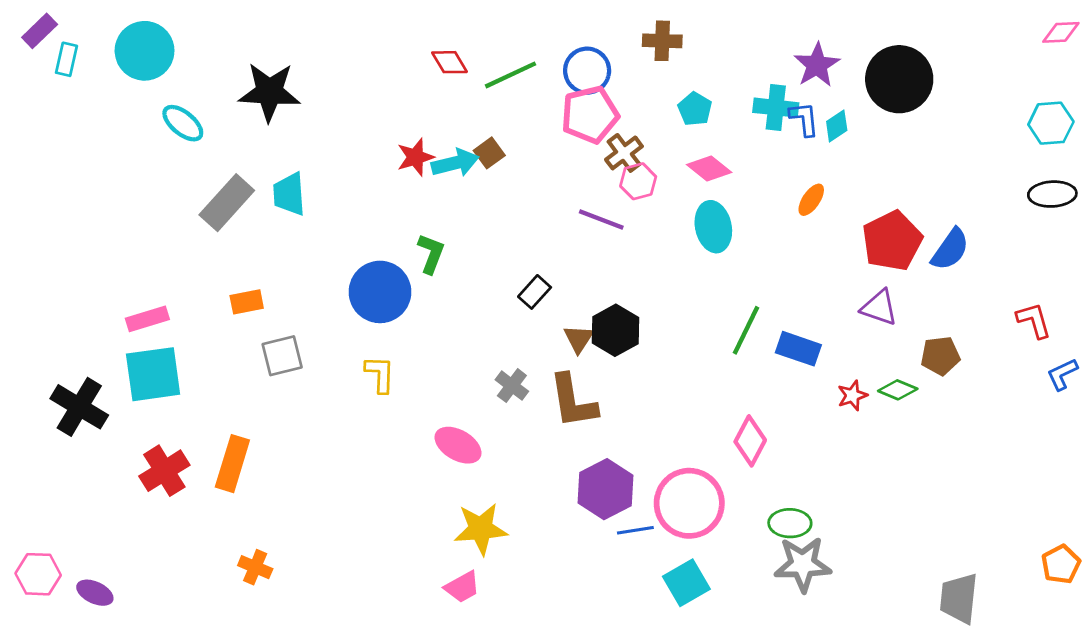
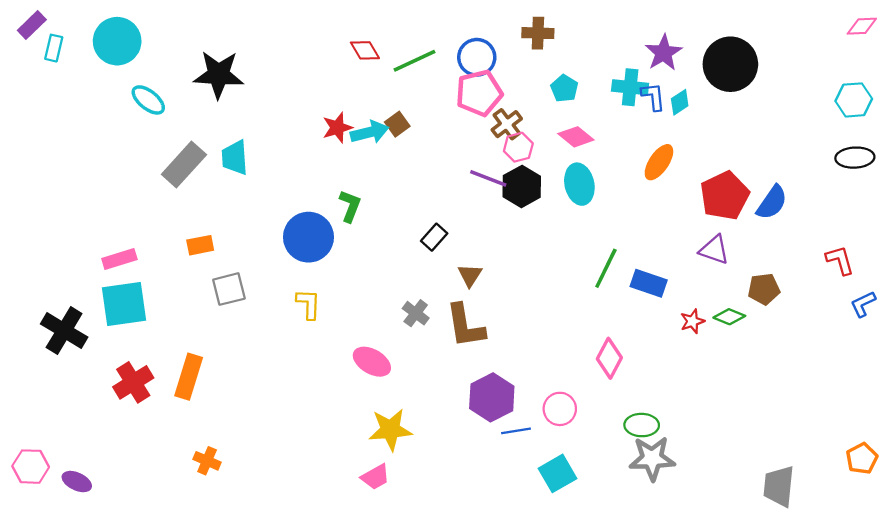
orange ellipse: (811, 200) -> (659, 162), size x1.4
black hexagon: (615, 330) -> (522, 186), moved
pink circle: (689, 503) -> (560, 409), size x0.6

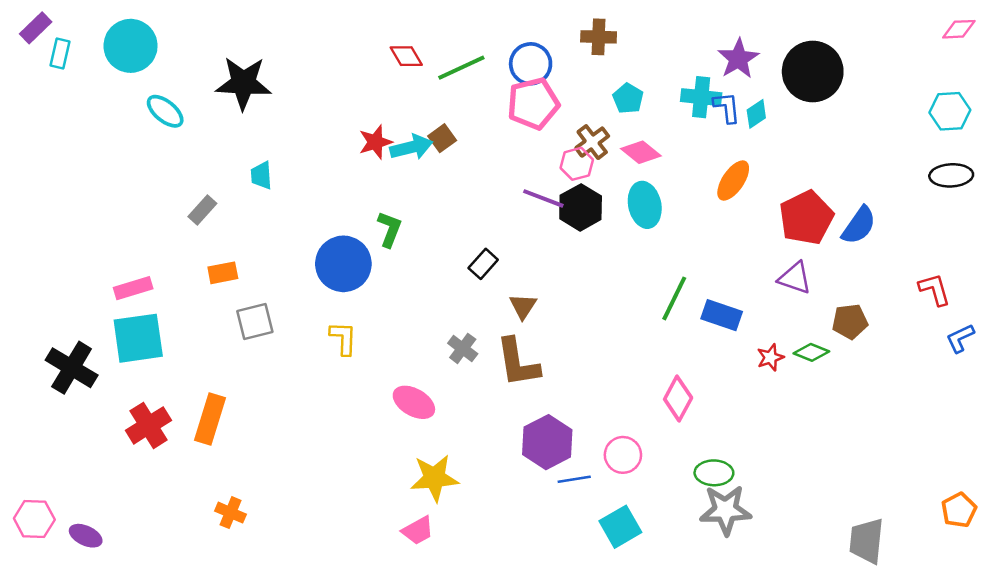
brown cross: (507, 124) -> (592, 142), moved
cyan trapezoid: (235, 158) -> (261, 175), size x0.7
gray rectangle: (184, 165) -> (202, 210), moved, size x0.6

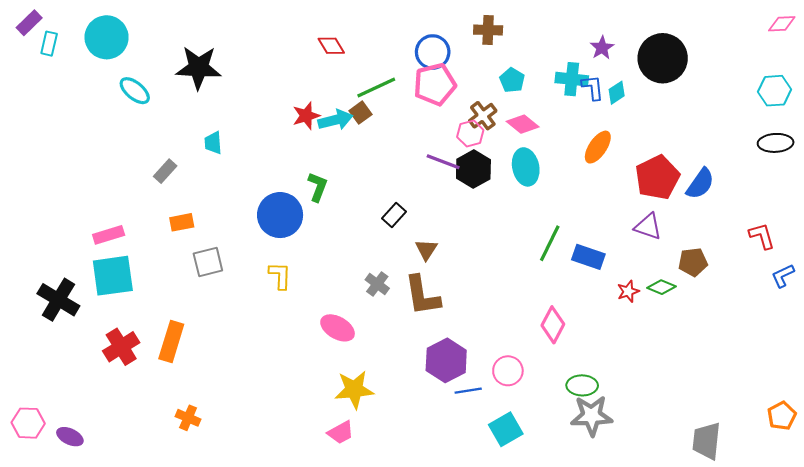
purple star: (738, 59) -> (602, 48), size x0.7
green line: (461, 68) -> (376, 88), moved

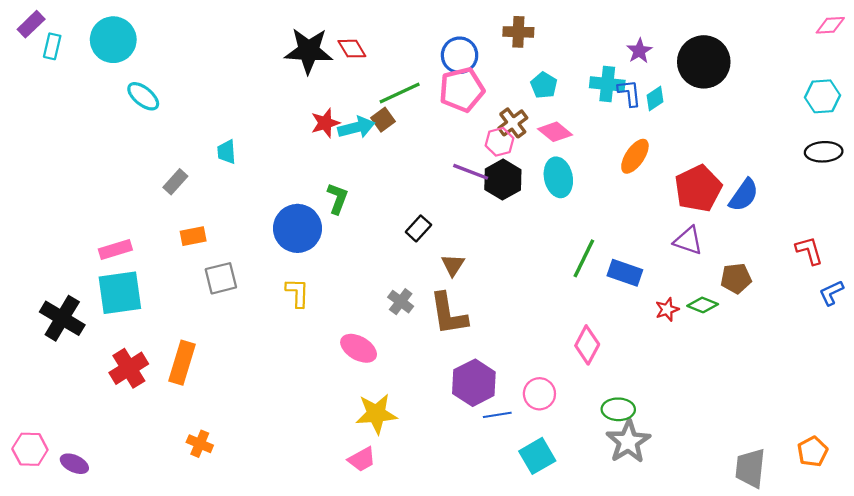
black star: (199, 68) -> (309, 51), moved
gray star: (592, 416) -> (628, 442), turned -30
orange pentagon: (782, 416) -> (813, 451), moved

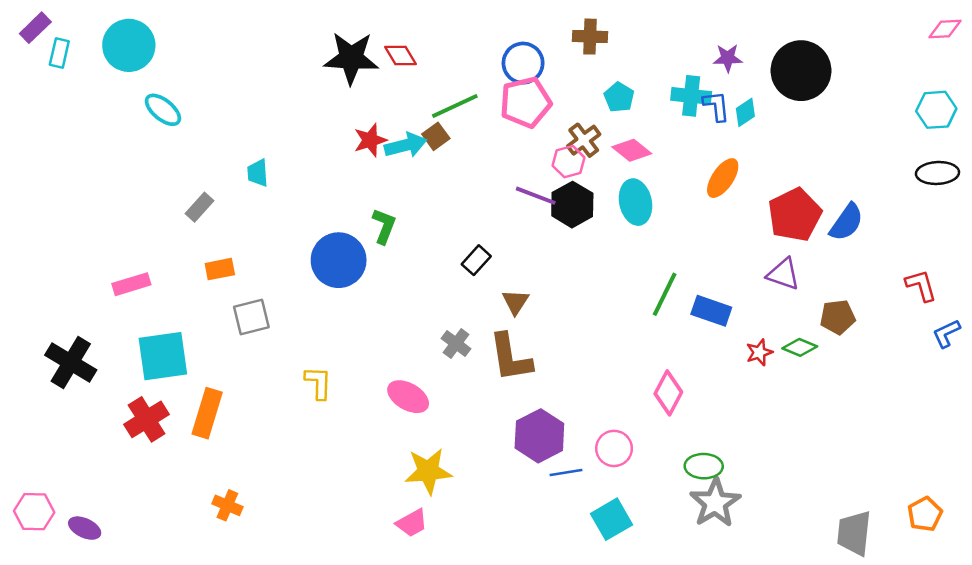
purple star: (639, 51) -> (728, 58), turned 30
cyan square: (120, 293) -> (163, 356), moved
yellow L-shape: (297, 293) -> (318, 383), moved

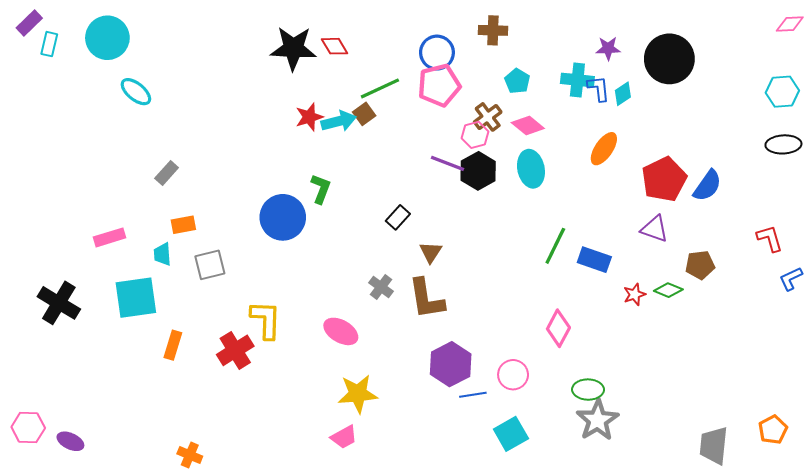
cyan trapezoid: (258, 173) -> (162, 254), moved
yellow L-shape: (318, 383) -> (266, 320), size x1.4
orange rectangle: (207, 413) -> (173, 345), size x0.7
red cross: (147, 419) -> (235, 350), moved
orange cross: (227, 505) -> (190, 455), moved

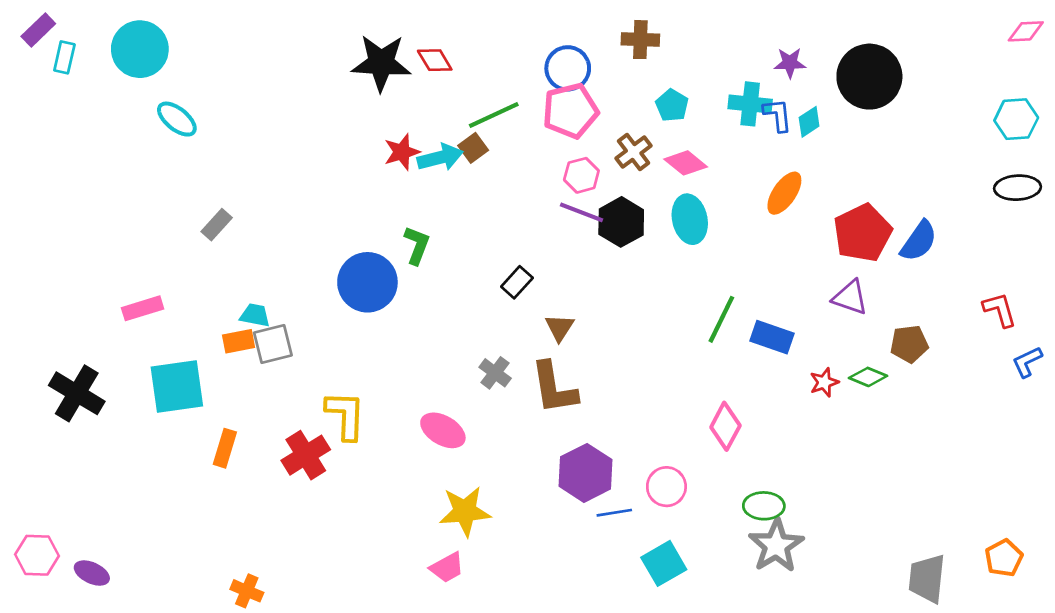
pink hexagon: (475, 135) -> (581, 175), moved
orange rectangle: (183, 225) -> (239, 341), moved
cyan trapezoid: (162, 254) -> (255, 315), moved, turned 105

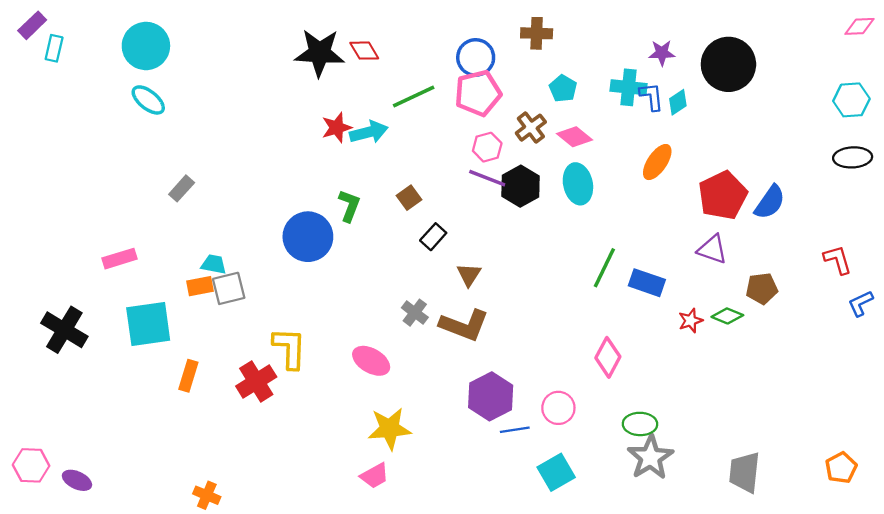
cyan circle: (140, 49) -> (146, 46), moved
brown square: (473, 148) -> (409, 198), moved
brown L-shape: (554, 388) -> (464, 325), turned -60
gray trapezoid: (927, 578) -> (745, 472), moved

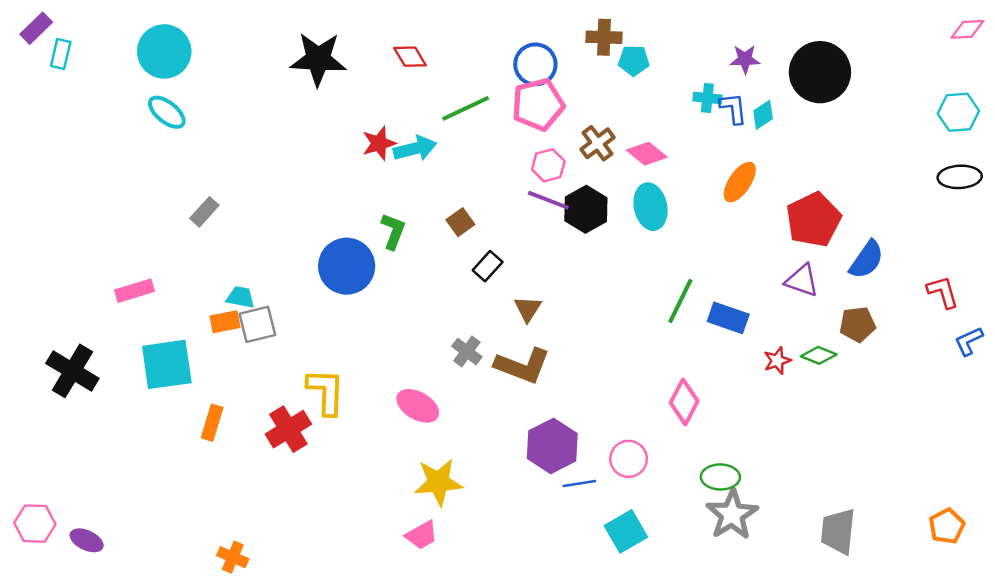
black star: (319, 53) -> (318, 59), moved
cyan cross: (629, 87) -> (707, 98), size x0.7
cyan pentagon: (563, 88) -> (634, 60), moved, turned -30
blue semicircle: (770, 202) -> (867, 260), moved

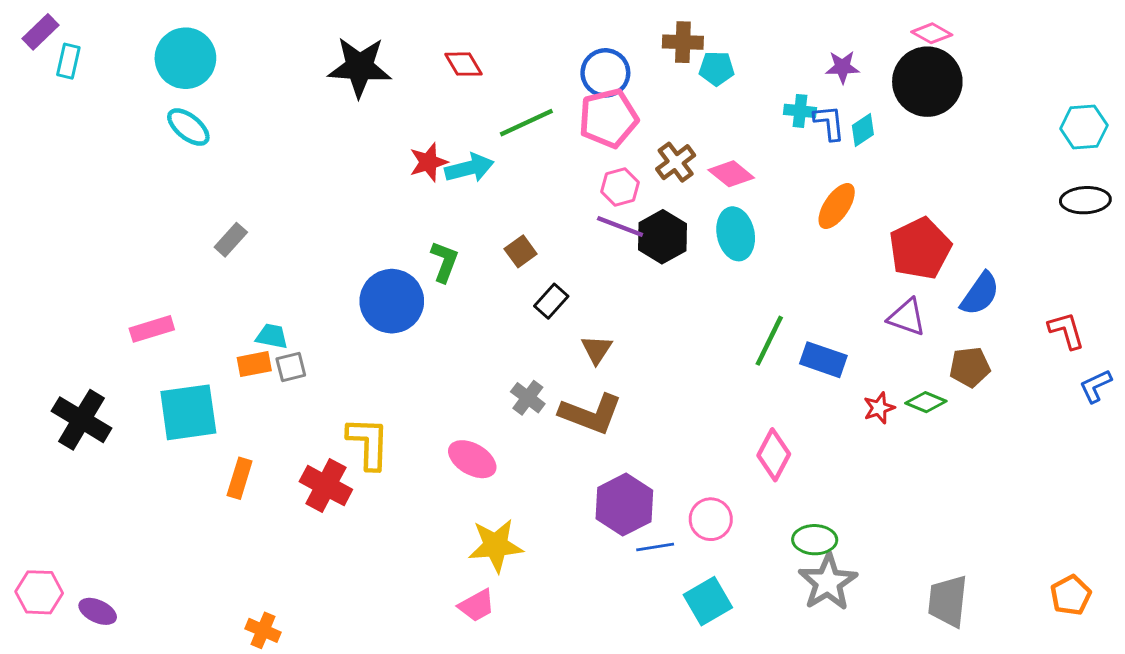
pink diamond: (967, 29) -> (932, 33), moved, turned 32
gray square: (257, 324) -> (291, 367), size x0.7
red cross: (288, 429) -> (326, 486), turned -30

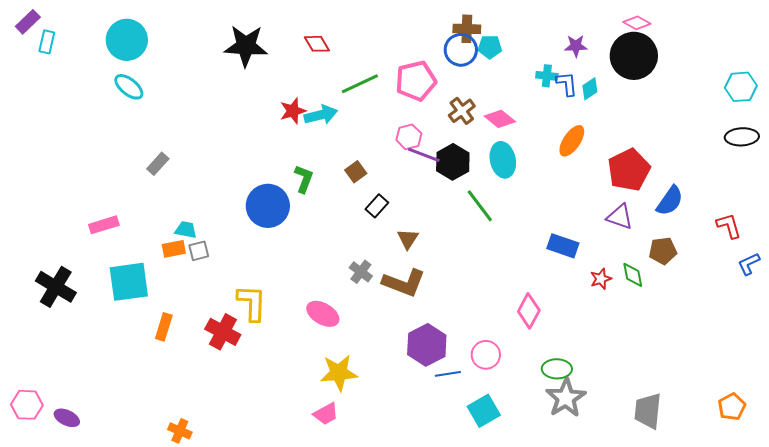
blue circle: (605, 73) -> (461, 50), moved
pink hexagon: (620, 187) -> (409, 137), moved
green line: (769, 341) -> (480, 206), moved, turned -63
green diamond: (926, 402) -> (633, 275), turned 56

